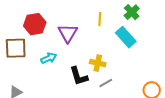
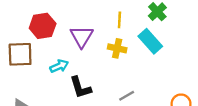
yellow cross: (98, 63) -> (117, 48), moved
black L-shape: (79, 76) -> (80, 87), moved

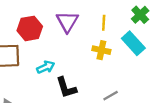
purple triangle: (82, 37) -> (67, 22), moved

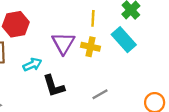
purple triangle: (67, 22) -> (63, 43), moved

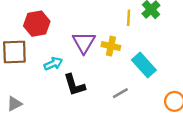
yellow line: (93, 18) -> (129, 18), moved
cyan rectangle: (124, 40) -> (144, 65), moved

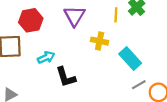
purple triangle: (84, 43) -> (74, 16), moved
gray line: (120, 93) -> (139, 85), moved

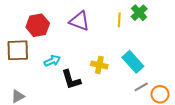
purple triangle: (74, 16) -> (79, 21), turned -40
yellow cross: (100, 41) -> (99, 65), moved

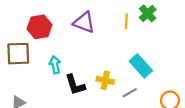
cyan arrow: (52, 61) -> (55, 65), turned -77
yellow cross: (99, 65) -> (105, 80), moved
gray line: (141, 87) -> (130, 93), moved

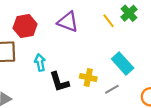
yellow line: (126, 21) -> (109, 21), turned -40

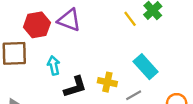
purple triangle: (68, 22) -> (69, 20), moved
black L-shape: (59, 82) -> (75, 87), turned -90

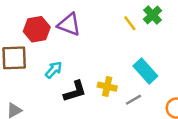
cyan arrow: (54, 65) -> (53, 70), turned 54

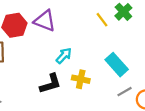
cyan arrow: (53, 70) -> (64, 56), moved
gray line: (133, 100) -> (125, 92), moved

